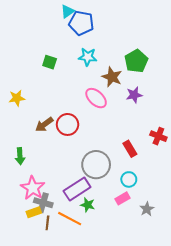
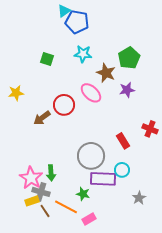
red circle: (68, 124) -> (64, 105), moved
green arrow: (20, 156) -> (51, 173), moved
purple rectangle: (77, 189) -> (103, 179), moved, turned 35
pink rectangle: (122, 198) -> (89, 219), moved
brown line: (47, 223) -> (45, 211), turned -40

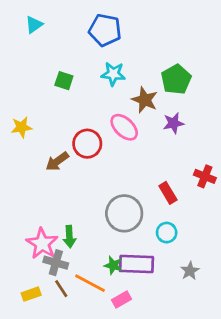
cyan triangle: (64, 11) -> (34, 25), moved
purple rectangle: (103, 179) -> (136, 264), moved
yellow rectangle: (32, 201) -> (31, 294), moved

